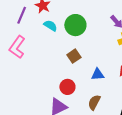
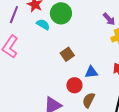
green circle: (75, 25) -> (61, 13), moved
red circle: (67, 87) -> (74, 85), moved

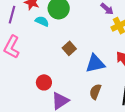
blue triangle: (91, 72) -> (95, 64), size x1.5
red circle: (74, 85) -> (44, 82), moved

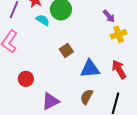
red circle: (44, 82) -> (26, 79), moved

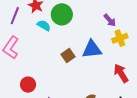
blue triangle: (90, 69) -> (92, 49), moved

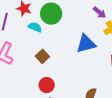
brown square: (68, 55) -> (42, 56), moved
red circle: (28, 85) -> (47, 85), moved

